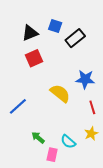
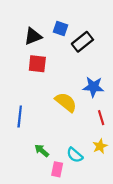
red square: (34, 58) -> (37, 64), turned 30
blue line: (18, 106) -> (20, 117), turned -42

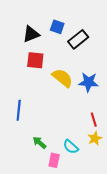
yellow semicircle: (66, 102) -> (62, 78), moved
red line: (101, 118) -> (94, 120), moved

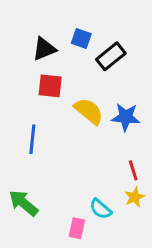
blue line: (19, 110) -> (32, 139), moved
green arrow: (39, 143) -> (23, 203), moved, size x1.5

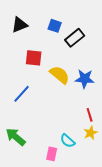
black triangle: (44, 49) -> (20, 25), moved
blue line: (32, 139) -> (22, 94), turned 36

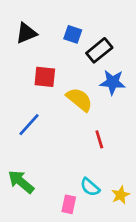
blue star: (85, 79) -> (113, 82), moved
red line: (90, 115) -> (99, 139), moved
yellow star: (91, 133) -> (121, 195), moved

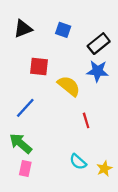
black rectangle: (99, 50) -> (99, 44), moved
green arrow: (21, 182) -> (21, 143), moved
pink rectangle: (69, 204) -> (25, 169), moved

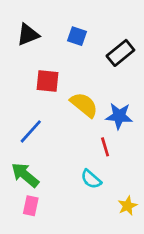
blue star: (97, 71) -> (119, 116), moved
cyan semicircle: (78, 162) -> (91, 179), moved

